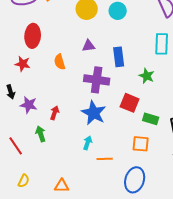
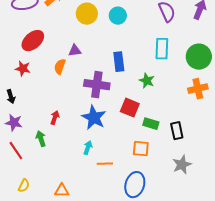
red ellipse: (33, 36) -> (33, 41), turned 45
purple triangle: (89, 46) -> (75, 51), moved
orange semicircle: (60, 62) -> (60, 67), turned 35
purple star: (29, 105) -> (14, 123), moved

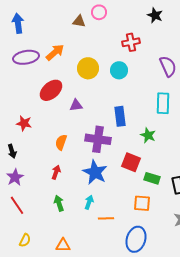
red ellipse: (33, 41) -> (51, 90), moved
orange semicircle: (60, 67) -> (61, 142), moved
purple star: (14, 123) -> (15, 177), turned 30
green arrow: (41, 139) -> (59, 203), moved

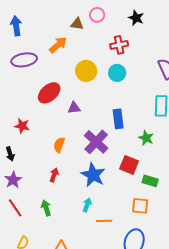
black star: (155, 15) -> (136, 18), moved
red cross: (131, 42) -> (119, 45), moved
orange arrow: (55, 52) -> (58, 45), moved
purple cross: (98, 139) -> (96, 142), turned 35
green arrow: (59, 203) -> (46, 208), moved

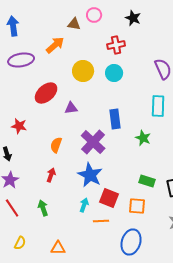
red square: (129, 165) -> (109, 198), moved

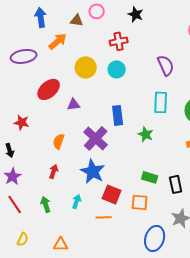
blue arrow: (13, 26) -> (41, 17), moved
cyan arrow: (84, 205) -> (77, 201), moved
blue ellipse: (131, 242) -> (155, 238), moved

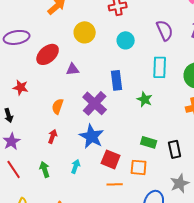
purple ellipse: (24, 56) -> (17, 37), moved
cyan circle: (117, 69) -> (126, 40), moved
orange line: (104, 217) -> (115, 184), moved

